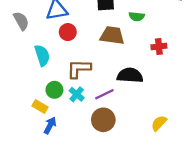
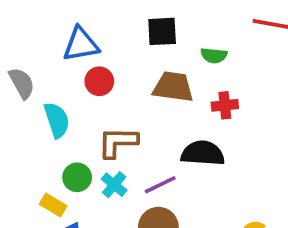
gray semicircle: (21, 21) -> (22, 83), moved
red cross: (159, 46) -> (225, 105), moved

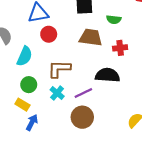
cyan semicircle: (57, 120) -> (25, 56), turned 42
green circle: (77, 177) -> (29, 85), moved

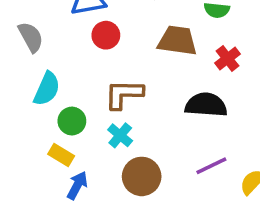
red cross: (120, 48) -> (227, 58), turned -32
cyan semicircle: (25, 56) -> (47, 89), moved
purple line: (83, 93) -> (211, 166), moved
brown circle: (82, 117) -> (142, 176), moved

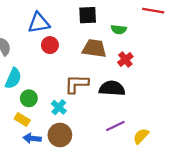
brown L-shape: (124, 94) -> (77, 84), moved
brown circle: (142, 176) -> (60, 135), moved
blue arrow: (77, 185) -> (32, 138), turned -112

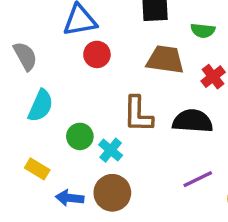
brown L-shape: (77, 84) -> (138, 114), turned -90
green circle: (29, 98) -> (80, 136), moved
yellow rectangle: (22, 119) -> (37, 169), moved

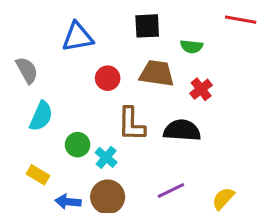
red circle: (97, 54) -> (108, 78), moved
purple line: (198, 179) -> (171, 191), moved

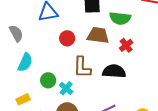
green semicircle: (192, 46) -> (120, 18), size x1.5
yellow rectangle: (38, 175) -> (23, 99), turned -56

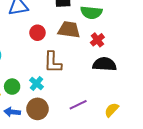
black semicircle: (114, 71) -> (105, 64), moved
green circle: (48, 80) -> (12, 87), moved

